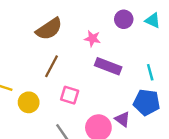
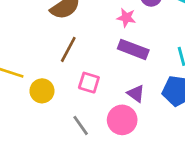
pink star: (92, 39) -> (126, 18), moved
purple triangle: (123, 119) -> (136, 94), moved

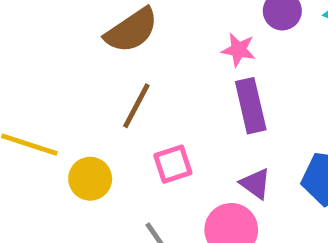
purple rectangle: (133, 49) -> (251, 106), turned 56
pink square: (89, 83) -> (173, 164), turned -35

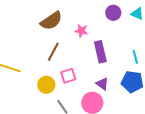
pink star: (239, 50) -> (81, 31), moved
yellow circle: (90, 179) -> (46, 85), moved

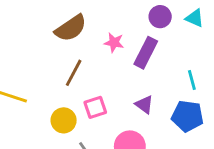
purple rectangle: (100, 52) -> (146, 53), moved, turned 40
purple triangle: (102, 84) -> (144, 105), moved

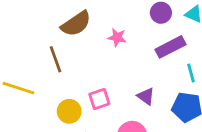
purple rectangle: (146, 53) -> (170, 47), moved, turned 36
brown line: (74, 73) -> (55, 59), moved, turned -48

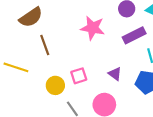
brown semicircle: (76, 24) -> (31, 17), moved
pink star: (117, 37) -> (93, 28), size x1.6

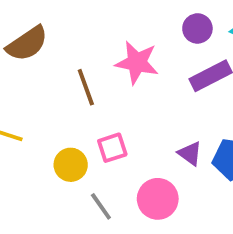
brown line: (45, 45) -> (86, 87), moved
purple triangle: (115, 74) -> (190, 153), moved

